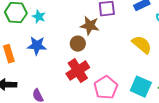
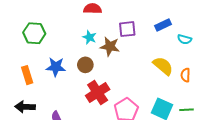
cyan star: (39, 17) -> (89, 37), moved
brown circle: (78, 44) -> (85, 65), moved

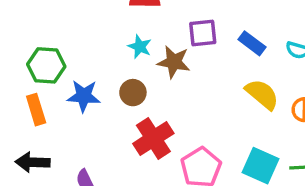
blue rectangle: (163, 25) -> (252, 43), moved, turned 63
green hexagon: (34, 33) -> (46, 65), moved

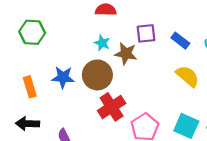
green hexagon: (46, 65) -> (32, 32), moved
brown circle: (133, 93) -> (97, 75), size x1.6

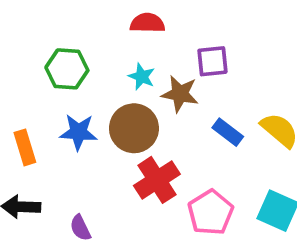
green hexagon: (32, 32) -> (67, 69), moved
blue rectangle: (180, 41) -> (228, 132), moved

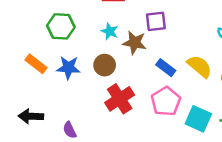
brown circle: (134, 128) -> (105, 65), size x0.7
orange rectangle: (25, 147) -> (36, 64), moved, turned -35
pink pentagon: (211, 213) -> (166, 101), moved

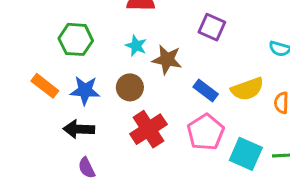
purple square: (156, 21) -> (212, 27), moved, turned 30
yellow semicircle: (200, 66) -> (247, 89), turned 120
black arrow: (31, 116) -> (79, 129), moved

